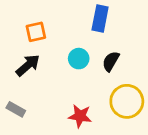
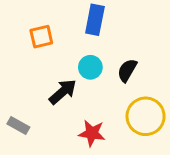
blue rectangle: (100, 18) -> (95, 20), moved
black arrow: (28, 65) -> (63, 92), moved

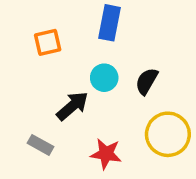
gray rectangle: (18, 126) -> (40, 145), moved

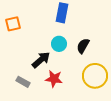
orange square: (48, 42) -> (13, 24), moved
red star: (106, 154) -> (54, 79), moved

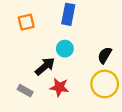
orange square: (13, 24) -> (26, 22), moved
black semicircle: (83, 46) -> (105, 55), moved

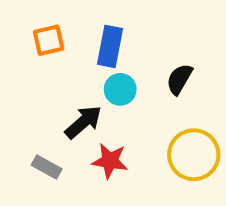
blue rectangle: (68, 14) -> (110, 46), moved
black semicircle: (105, 55) -> (179, 79), moved

